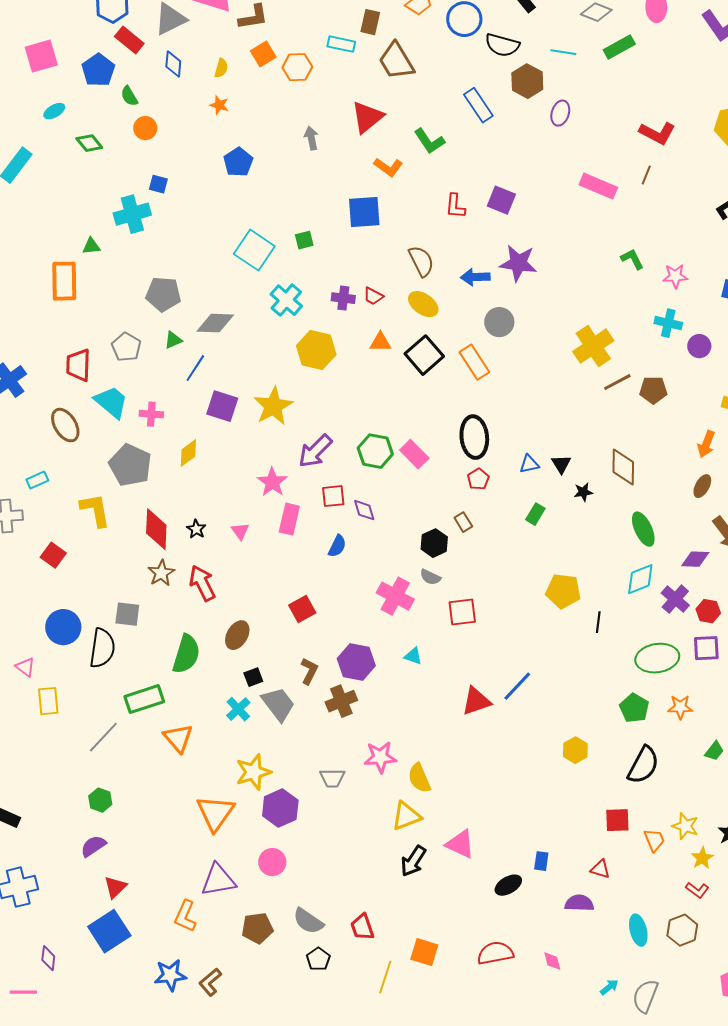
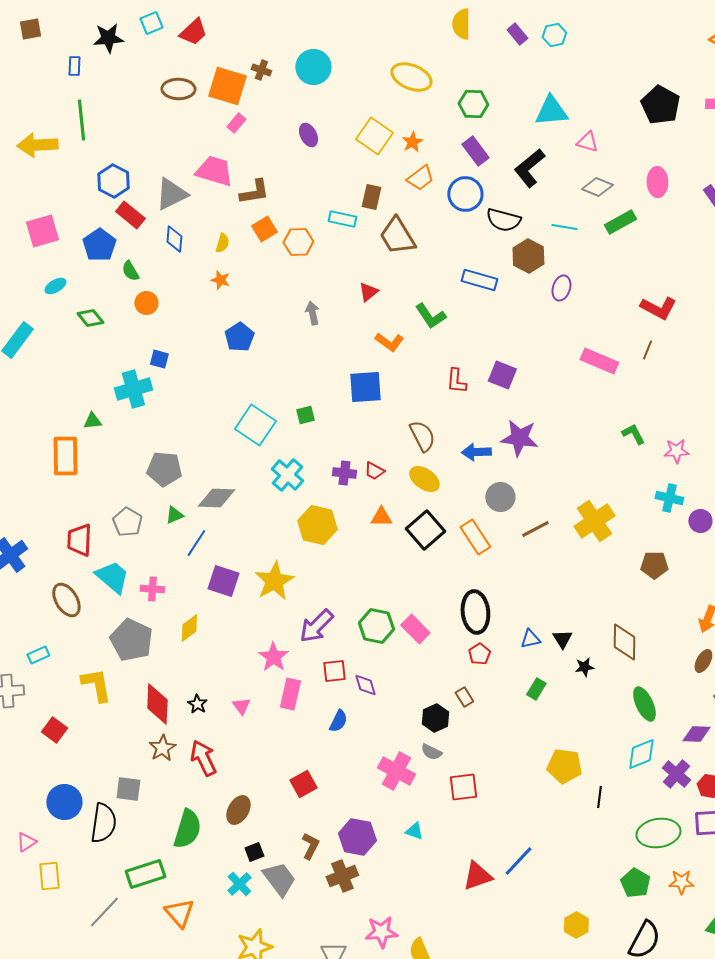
blue rectangle: (478, 105) -> (479, 280), turned -40
red triangle: (367, 117) -> (368, 292), size x0.6
brown line: (617, 382) -> (535, 529), moved
pink triangle: (25, 667) -> (26, 842), turned 50

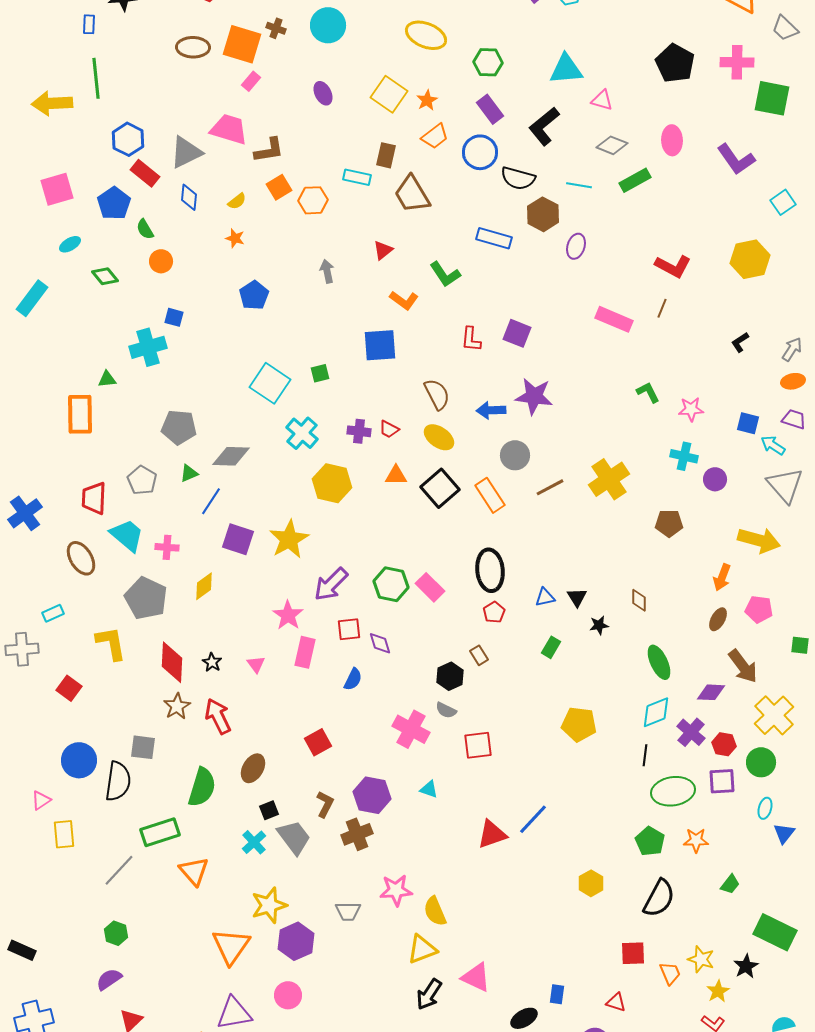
yellow semicircle: (222, 243) -> (237, 201), turned 36
brown diamond: (624, 642) -> (639, 600), size x0.6
black line: (599, 797) -> (645, 755), moved

